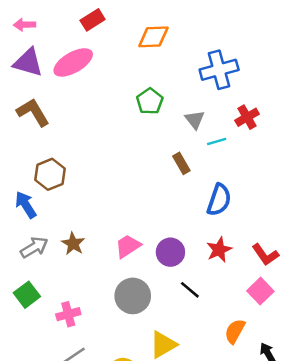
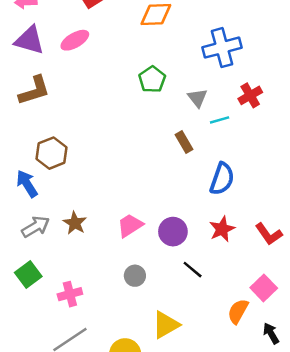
pink ellipse: (73, 62) -> (75, 40), size x0.7
brown L-shape: (33, 112) -> (34, 90), turned 104
pink square: (260, 291) -> (264, 288), moved
gray circle: (133, 296) -> (135, 276), size x0.6

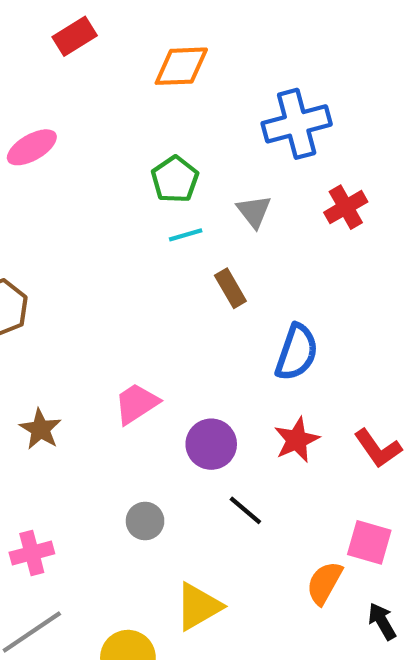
pink ellipse: (75, 40) -> (32, 147), moved
cyan line: (220, 120) -> (186, 235), moved
pink trapezoid: (130, 225) -> (136, 404), moved
pink square: (264, 288) -> (369, 542), turned -30

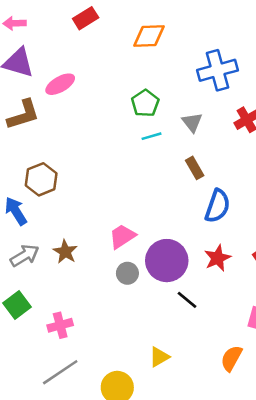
brown rectangle: (230, 288) -> (195, 168), moved
purple circle: (211, 444) -> (167, 261), size x1.4
gray circle: (145, 521) -> (127, 273), moved
orange semicircle: (324, 583) -> (231, 358), moved
yellow triangle: (198, 606) -> (159, 357), size x0.7

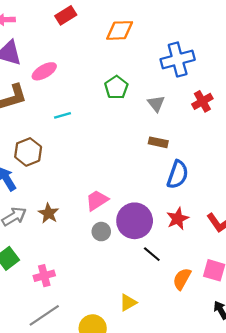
cyan line: (152, 136) -> (63, 115), moved
brown rectangle: (195, 168) -> (158, 142), turned -48
orange semicircle: (231, 358) -> (182, 279), moved

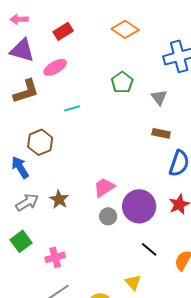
red rectangle: (66, 15) -> (63, 31), moved
orange diamond: (120, 30) -> (125, 29), turned 36
black line: (152, 254) -> (149, 249), moved
yellow triangle: (128, 303) -> (133, 282), turned -42

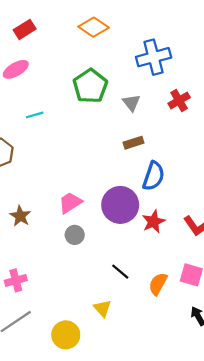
green pentagon: (122, 82) -> (90, 86), size x1.4
brown rectangle: (161, 133) -> (134, 143), turned -30
purple circle: (139, 206) -> (120, 205), moved

